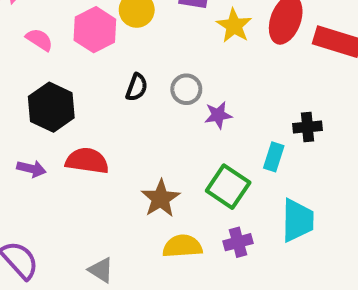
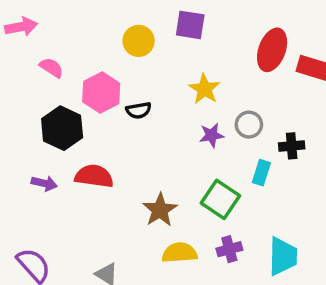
yellow star: (234, 26) -> (204, 89), moved
pink hexagon: (95, 30) -> (101, 93), moved
black semicircle: (137, 87) -> (139, 110), turned 60
gray circle: (186, 89) -> (249, 125), moved
cyan trapezoid: (298, 220) -> (283, 256), moved

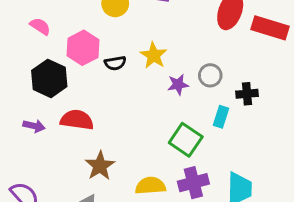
yellow star: (204, 89) -> (154, 55), moved
brown star: (160, 210) -> (100, 166), moved
purple cross: (229, 249) -> (193, 183), size x1.4

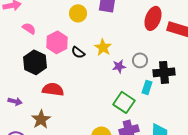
black semicircle: (115, 63) -> (78, 52), turned 48
black cross: (247, 94) -> (164, 72), size x1.5
purple arrow: (34, 126) -> (15, 101), moved
brown star: (100, 166) -> (41, 119), moved

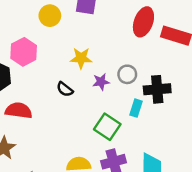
yellow star: (103, 47) -> (81, 58), turned -30
black semicircle: (78, 52) -> (65, 89), moved

